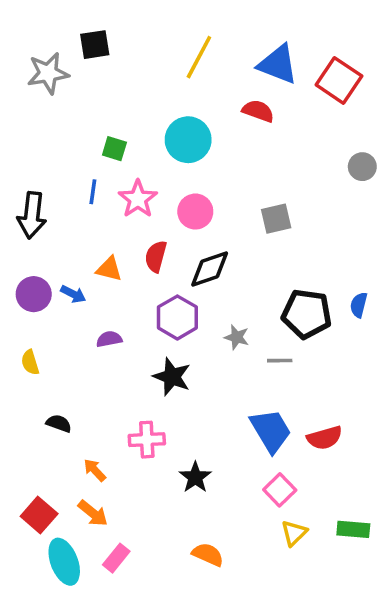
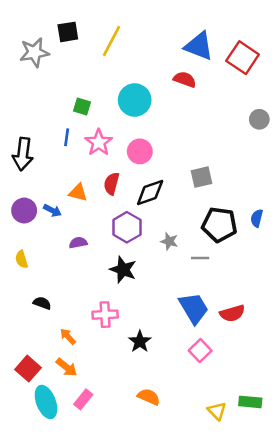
yellow line: (199, 57) -> (112, 41), moved
gray square: (276, 219) -> (201, 177), moved
green rectangle: (353, 529) -> (250, 402), moved
yellow triangle: (294, 533) -> (217, 411), moved, turned -30

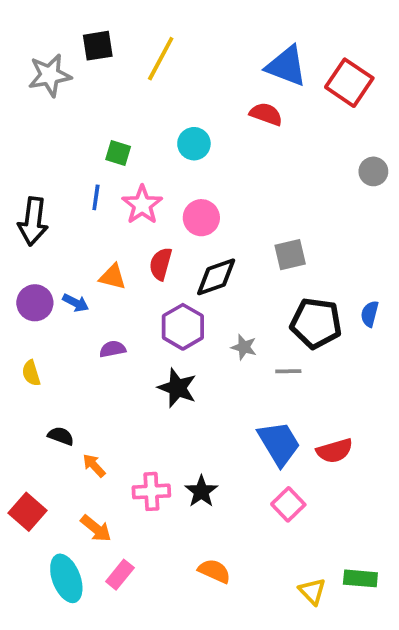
cyan circle: (135, 100) -> (194, 144), size x0.7
pink cross: (105, 315) -> (151, 491), moved
orange arrow: (68, 336) -> (94, 466), moved
red square: (28, 369) -> (27, 512), moved

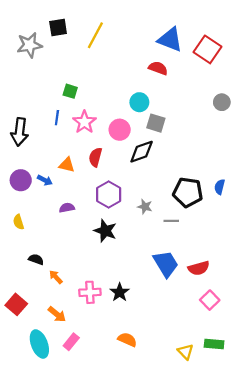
cyan circle: (194, 144) -> (139, 102), moved
gray square: (290, 255) -> (156, 123), moved, turned 30
black diamond: (216, 277) -> (142, 152), moved
pink square: (288, 504) -> (210, 300), moved

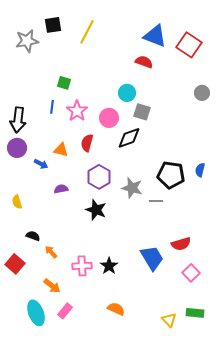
purple circle: (21, 180) -> (17, 148), moved
gray star: (145, 207) -> (132, 188), size x1.5
blue trapezoid: (166, 264) -> (152, 258), moved
red square: (16, 304) -> (15, 264), moved

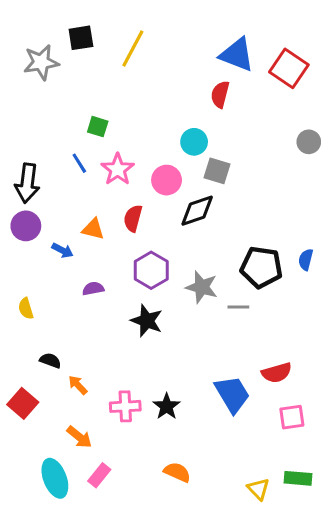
red semicircle: (144, 62) -> (220, 94), turned -96
blue line: (52, 107) -> (79, 163), turned -40
pink square: (191, 273) -> (292, 417), turned 36

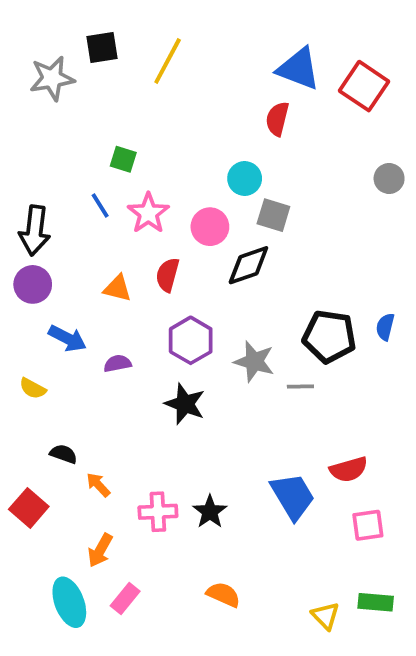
blue arrow: (63, 250) -> (67, 338), moved, size x1.4
yellow semicircle: (26, 309) -> (33, 388), turned -45
orange arrow: (79, 437) -> (100, 550), turned 80

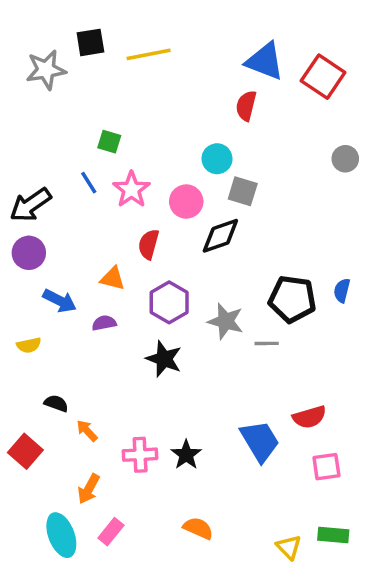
yellow line: (168, 61) -> (149, 54), turned 51
black arrow: (35, 231) -> (31, 205), turned 48
orange triangle: (117, 288) -> (113, 278), moved
yellow semicircle: (33, 388) -> (29, 345), turned -40

